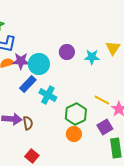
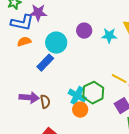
purple star: (21, 61) -> (38, 13), moved
cyan cross: (48, 95) -> (77, 96), moved
orange circle: (74, 134) -> (80, 110), moved

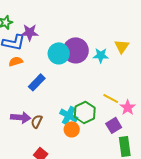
purple circle: (84, 31) -> (76, 50), size x1.6
cyan circle: (56, 43) -> (59, 53), moved
brown semicircle: (45, 102) -> (37, 121), turned -144

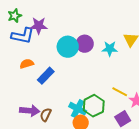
purple circle: (76, 50) -> (85, 44), size x0.7
orange semicircle: (16, 61) -> (27, 64), moved

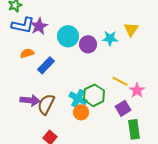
purple star: (39, 26) -> (39, 26), moved, turned -30
purple circle: (85, 44) -> (88, 44), moved
brown semicircle: (46, 115) -> (46, 104), size x1.5

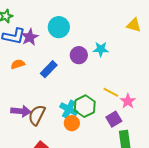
yellow triangle: (131, 29) -> (134, 25), moved, turned -49
cyan circle: (68, 36) -> (59, 27), moved
blue rectangle: (46, 65) -> (49, 69), moved

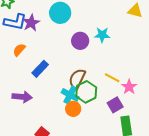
orange semicircle: (18, 64) -> (19, 50), turned -32
blue rectangle: (49, 69) -> (40, 69), moved
brown semicircle: (37, 115) -> (77, 79), moved

